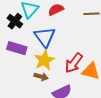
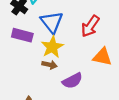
red arrow: (74, 63) -> (90, 26), moved

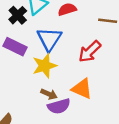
orange triangle: (102, 57) -> (82, 89), moved
brown arrow: (49, 65) -> (49, 94), moved

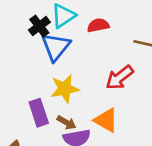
blue triangle: (49, 39) -> (56, 47), moved
purple rectangle: (15, 47) -> (39, 113), moved, turned 40

